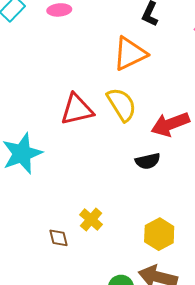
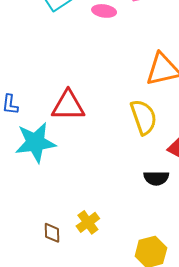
red triangle: (77, 109) -> (68, 106), moved

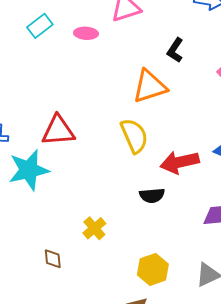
yellow cross: (88, 222) -> (94, 228), moved

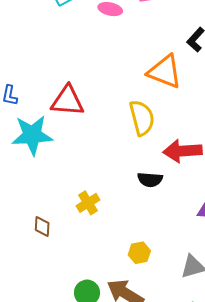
orange triangle: (150, 87) -> (165, 72), turned 30
yellow hexagon: (153, 269) -> (139, 253), size x0.7

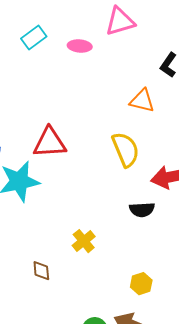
orange triangle: (165, 72) -> (142, 101), size x0.7

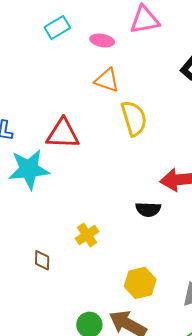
orange triangle: (142, 101) -> (107, 80), moved
yellow semicircle: (126, 149) -> (134, 118), moved
yellow hexagon: (141, 284) -> (140, 283), size x1.4

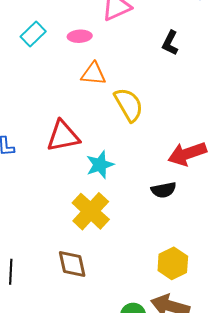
cyan star: (29, 169) -> (100, 165), moved, size x0.7
yellow cross: (87, 235) -> (91, 211), moved, size x1.6
brown diamond: (42, 260) -> (72, 264), size x1.5

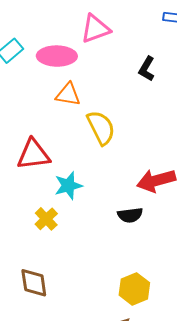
pink ellipse: (80, 36) -> (57, 56), size x1.6
yellow cross: (91, 211) -> (46, 219), moved, size x0.6

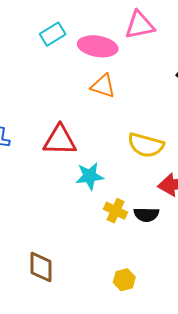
yellow semicircle: (101, 128) -> (146, 145), moved, turned 123
yellow cross: (46, 219) -> (116, 211), moved, turned -30
yellow hexagon: (134, 289) -> (124, 280), moved, size x0.7

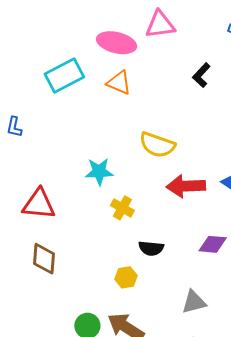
cyan rectangle: (53, 34) -> (64, 76), moved, size x1.5
red triangle: (60, 140) -> (39, 204), moved
black semicircle: (146, 215) -> (151, 248), moved

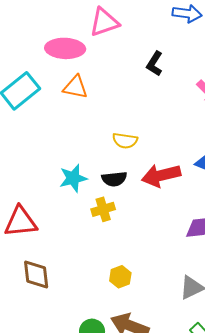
yellow semicircle: (157, 145) -> (125, 141), size x0.7
yellow cross: (122, 208) -> (103, 209), turned -35
black semicircle: (151, 248) -> (114, 179), moved

